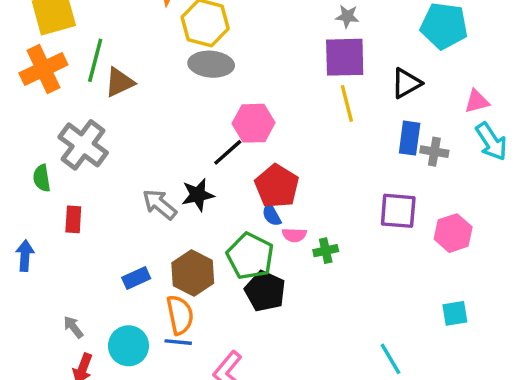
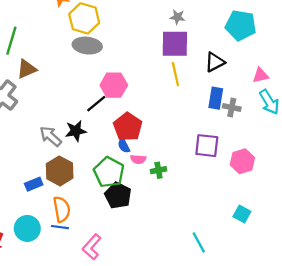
brown triangle: (119, 82) -> (27, 69), moved
brown hexagon: (193, 273) -> (60, 171), moved
cyan square: (455, 313) -> (242, 214), turned 36

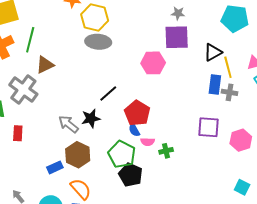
yellow line: (175, 74) -> (228, 67), moved
pink hexagon: (114, 85) -> (153, 63), moved
orange semicircle: (62, 209) -> (81, 189), turned -30

